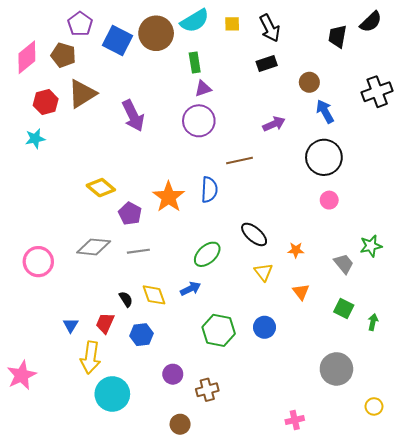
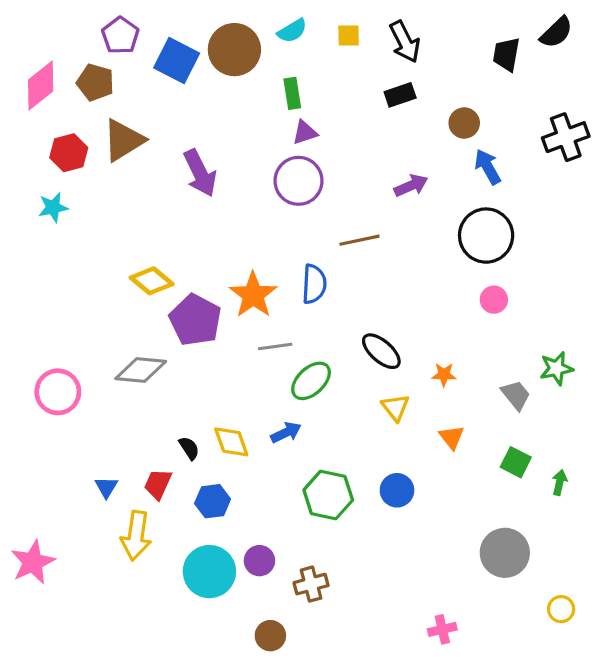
cyan semicircle: (195, 21) -> (292, 31), size x0.7
purple pentagon: (130, 214) -> (195, 320), size x1.5
gray line: (138, 251) -> (275, 347), moved
cyan circle: (112, 394) -> (209, 572), moved

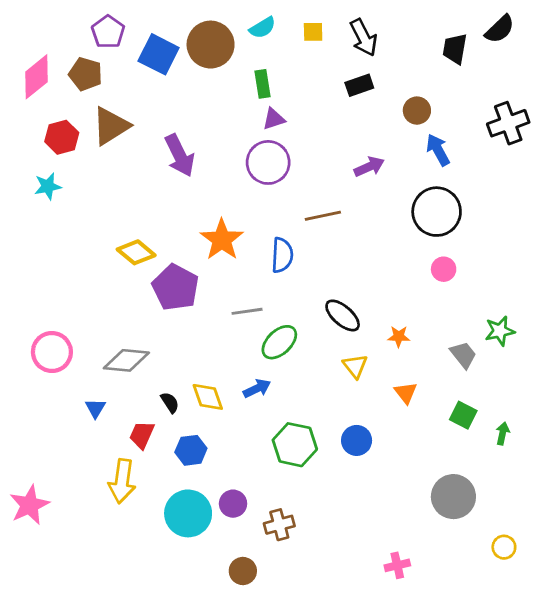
orange star: (253, 295) -> (222, 240), moved
gray diamond: (141, 370) -> (126, 360), moved
blue triangle: (106, 487) -> (95, 408), moved

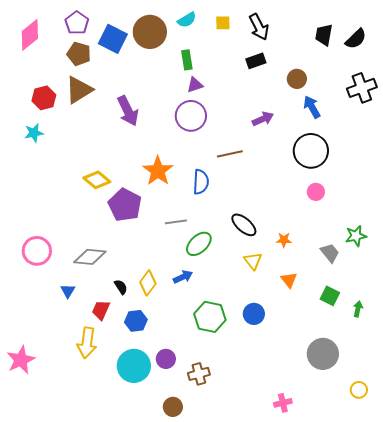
black semicircle: (500, 29) -> (356, 39), moved
brown pentagon: (86, 74) -> (79, 54), moved
pink diamond: (36, 77) -> (30, 35), moved
yellow diamond: (208, 397) -> (148, 283), turned 55

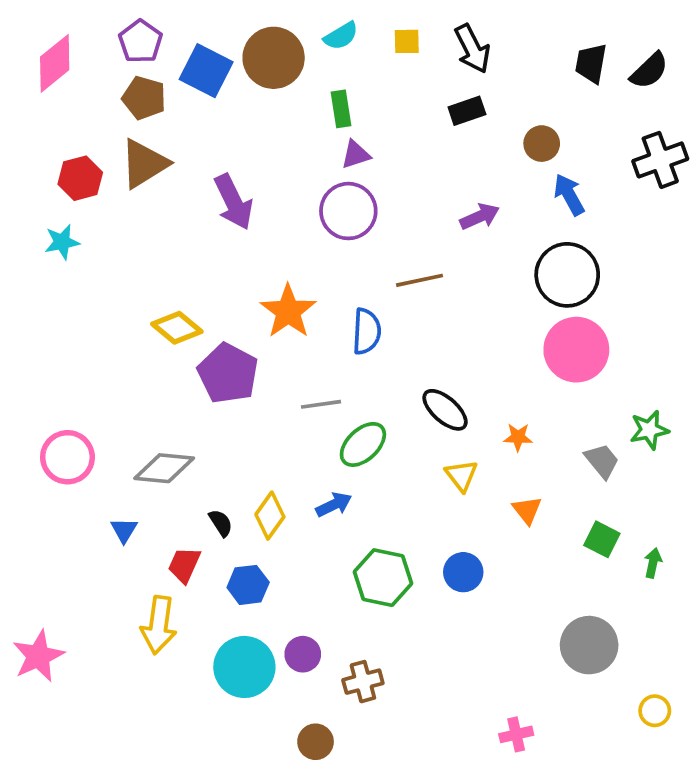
pink circle: (316, 192) -> (576, 350), size x2.0

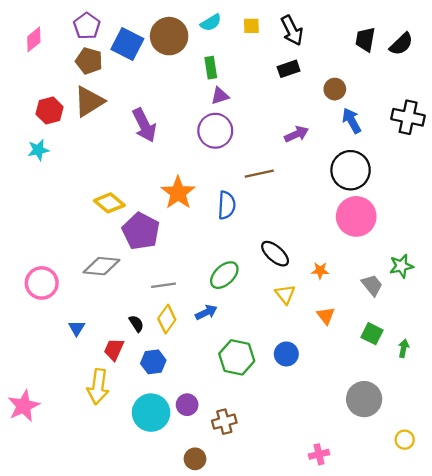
pink diamond: (55, 63) -> (34, 39), size x0.7
black cross: (660, 160) -> (408, 117), moved, turned 32
gray line: (321, 404) -> (163, 285), moved
gray diamond: (164, 468) -> (101, 266), moved

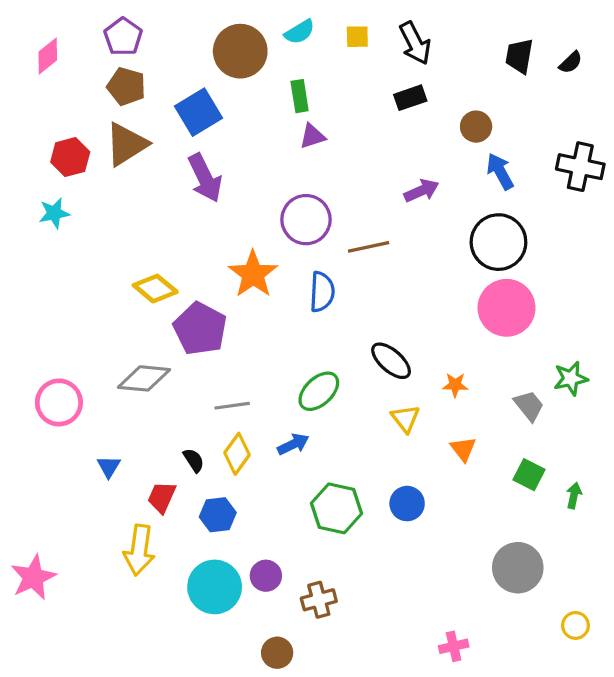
blue square: (127, 44) -> (199, 112), moved, turned 32
black semicircle: (401, 44) -> (571, 62), size x0.7
purple circle: (215, 131) -> (306, 220), moved

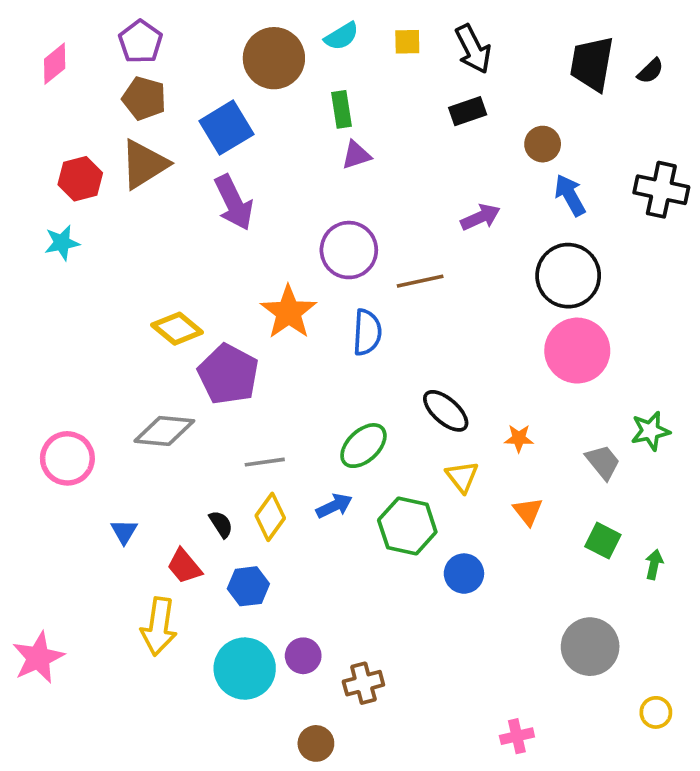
black trapezoid: (519, 56) -> (592, 64), size x1.4
red trapezoid: (162, 497) -> (184, 566), turned -64
green hexagon: (336, 508) -> (407, 526), moved

